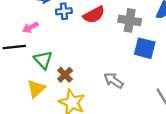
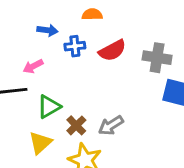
green triangle: (43, 60) -> (49, 107), turned 42
gray arrow: (114, 80) -> (111, 125), moved, turned -66

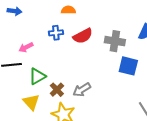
blue arrow: (47, 30) -> (15, 11), moved
yellow triangle: (40, 143) -> (31, 102), turned -30

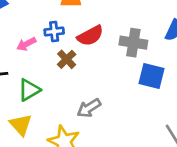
pink arrow: (26, 47) -> (26, 44), moved
brown cross: (57, 90) -> (67, 59), moved

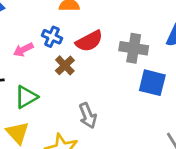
blue cross: (54, 32) -> (52, 37), turned 30
gray arrow: (89, 108) -> (88, 116), turned -80

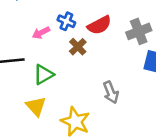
gray cross: (134, 48) -> (139, 31), turned -30
gray arrow: (88, 116) -> (111, 92), moved

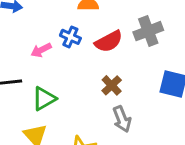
gray cross: (139, 31) -> (148, 31), moved
brown cross: (78, 47) -> (112, 85), moved

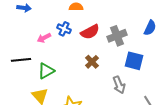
gray cross: (148, 31) -> (117, 36), moved
gray arrow: (122, 119) -> (119, 85), moved

